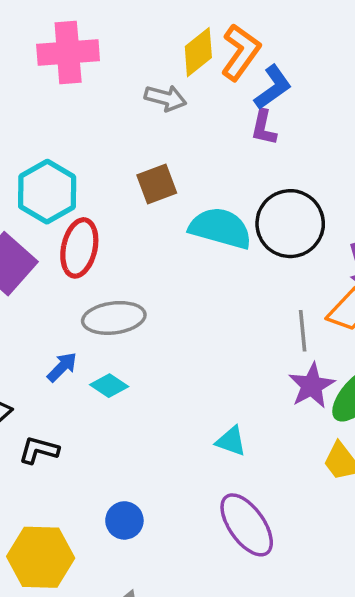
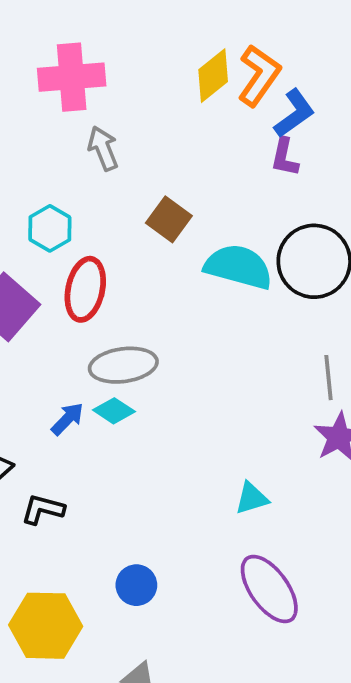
gray arrow: (165, 98) -> (103, 148), moved, turned -126
brown square: (157, 184) -> (169, 219), turned -33
cyan hexagon: (47, 192) -> (50, 228), size x0.7
cyan diamond: (109, 386) -> (114, 411), moved
cyan triangle: (231, 441) -> (252, 498), turned -36

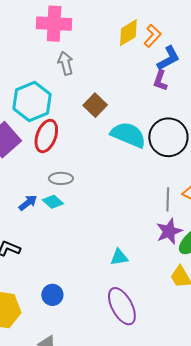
orange L-shape: (259, 75) -> (153, 36), size x0.7
cyan hexagon: (50, 228) -> (32, 101), size x1.6
gray ellipse: (123, 365) -> (61, 178), size x0.7

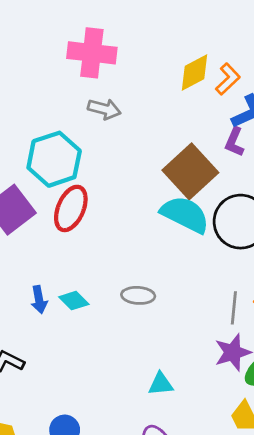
gray arrow: (66, 63) -> (104, 109), turned 115
brown square: (95, 105) -> (190, 171), moved, size x1.6
gray ellipse: (61, 178) -> (138, 295), moved
blue arrow: (28, 203) -> (39, 300), turned 114

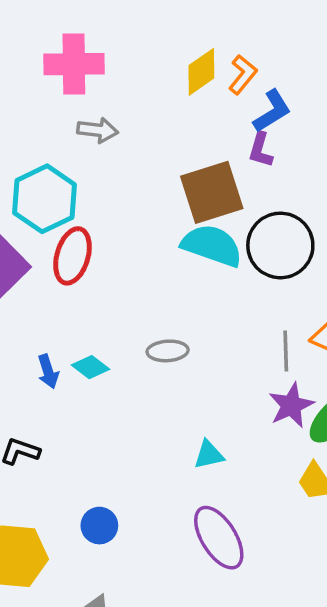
brown square: (190, 171) -> (212, 192), turned 32

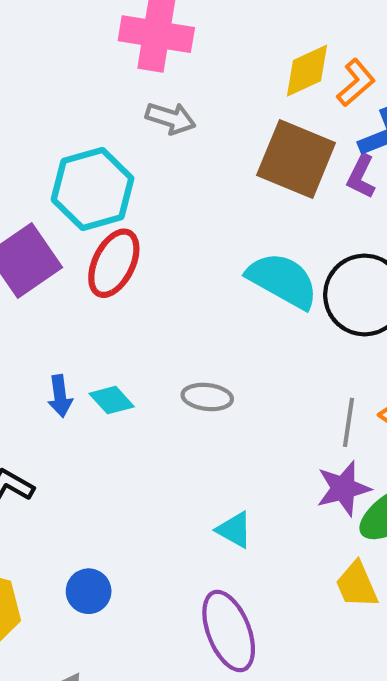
brown square: (212, 192) -> (296, 159), moved, turned 30
cyan triangle: (209, 455) -> (234, 530), turned 32

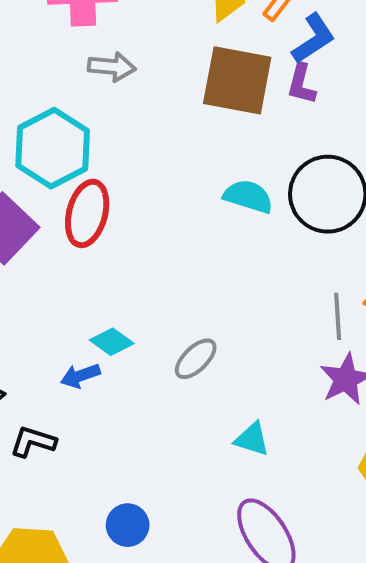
cyan semicircle: (283, 280) -> (248, 196), size x0.7
blue arrow: (60, 396) -> (80, 376), moved, turned 90
gray ellipse: (207, 397) -> (196, 359), moved, turned -39

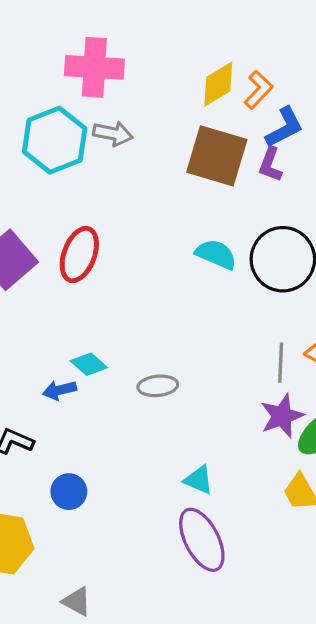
cyan hexagon: (53, 148) -> (55, 140), moved
gray ellipse: (196, 359) -> (158, 386), turned 33
cyan triangle: (252, 439) -> (199, 480), moved
blue circle: (128, 525) -> (69, 492), moved

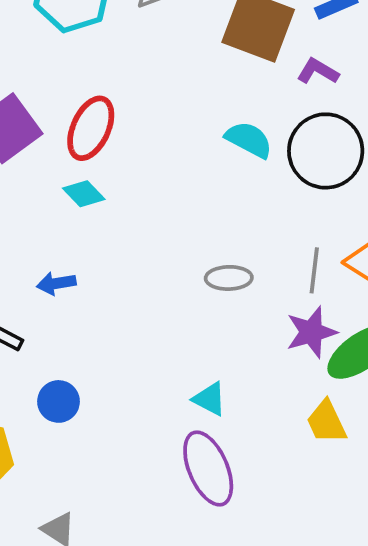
purple L-shape: (270, 164) -> (318, 71), moved, turned 96
cyan diamond: (89, 364) -> (84, 194), moved
gray ellipse: (158, 386) -> (229, 278), moved

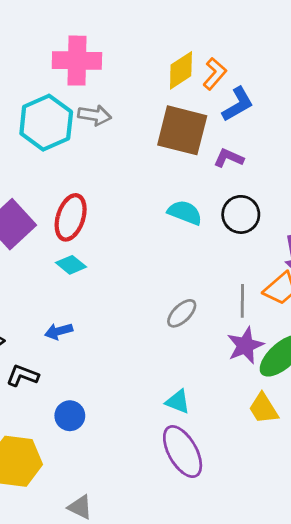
black circle: (326, 151) -> (241, 214), size x0.7
gray ellipse: (229, 278) -> (182, 313), turned -36

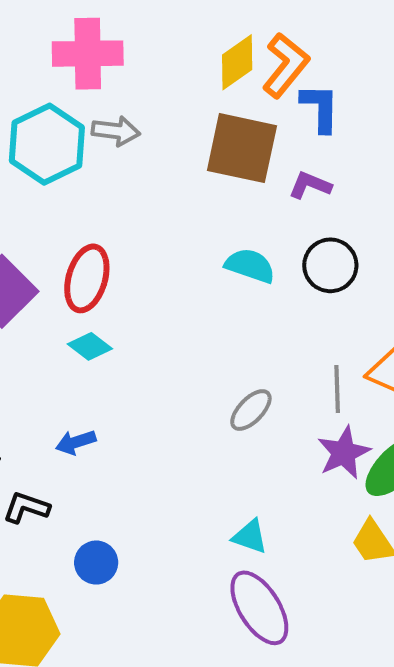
orange L-shape: (215, 74) -> (286, 65), size x1.4
blue L-shape: (238, 104) -> (320, 108), turned -57

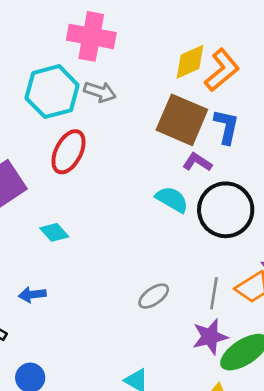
blue L-shape: (320, 108) -> (226, 127), moved
purple L-shape: (310, 185) -> (197, 162), moved
black circle: (330, 265) -> (226, 210), size x1.5
red ellipse: (87, 278) -> (68, 152), moved

